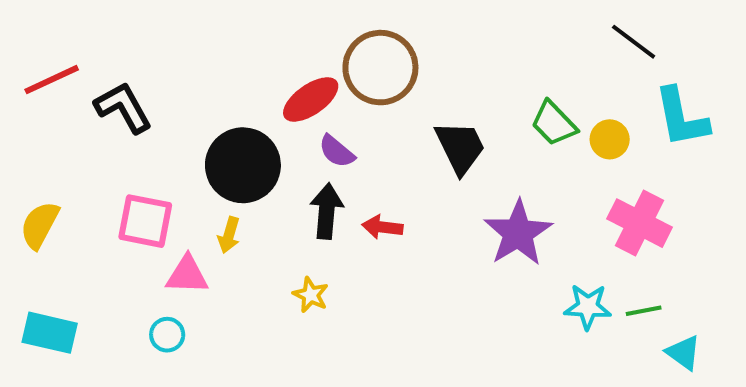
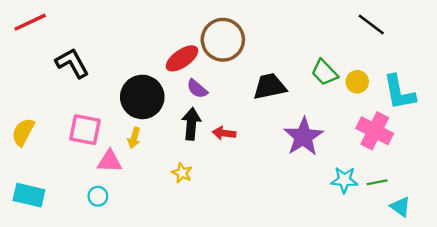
red line: (52, 80) -> (30, 22), moved
cyan L-shape: (681, 117) -> (399, 92), moved
black trapezoid: (460, 147) -> (270, 86), turned -76

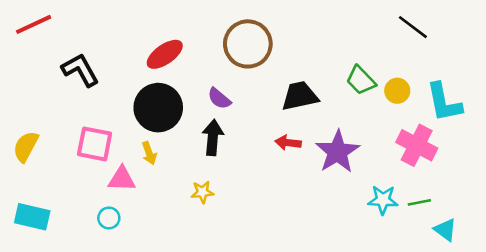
red ellipse: (182, 58) -> (165, 54), moved
red arrow: (224, 133) -> (288, 143), moved
yellow arrow: (134, 138) -> (149, 153), turned -36
yellow star: (182, 173) -> (202, 192), turned -30

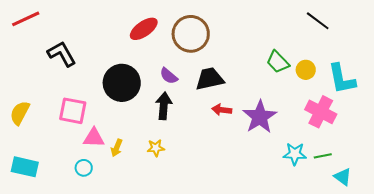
red ellipse: (165, 54) -> (144, 29), moved
black trapezoid: (300, 96) -> (210, 79), moved
yellow arrow: (149, 153) -> (117, 148), moved, turned 42

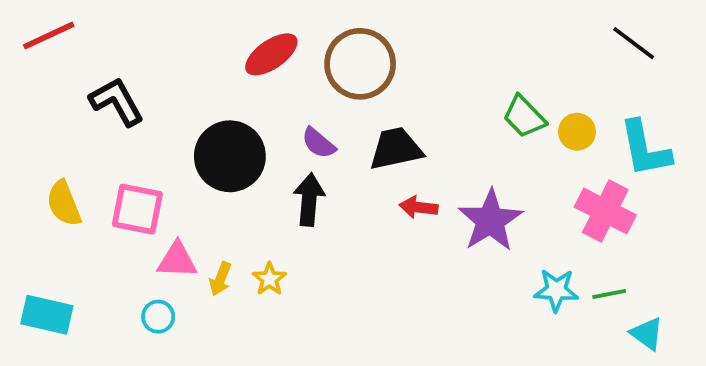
black line: (318, 21) -> (634, 43), moved
yellow semicircle: (20, 113) -> (64, 203), moved, turned -50
yellow star: (156, 148) -> (269, 279), moved, turned -30

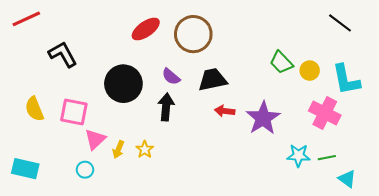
pink triangle: (177, 260) -> (95, 139), turned -45

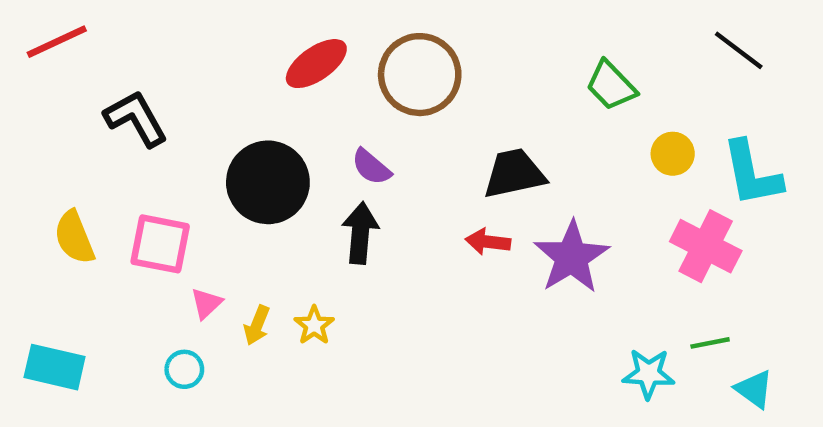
green trapezoid: (281, 62) -> (611, 86), moved
black trapezoid: (213, 80) -> (514, 174), moved
pink triangle: (95, 139) -> (206, 303), size x0.7
cyan star: (299, 156) -> (648, 374), moved

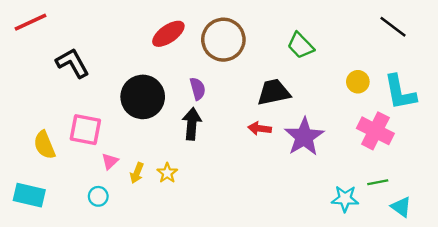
green trapezoid: (611, 86) -> (301, 45), moved
purple semicircle: (371, 167) -> (198, 89), turned -145
yellow semicircle: (74, 237) -> (44, 145), moved

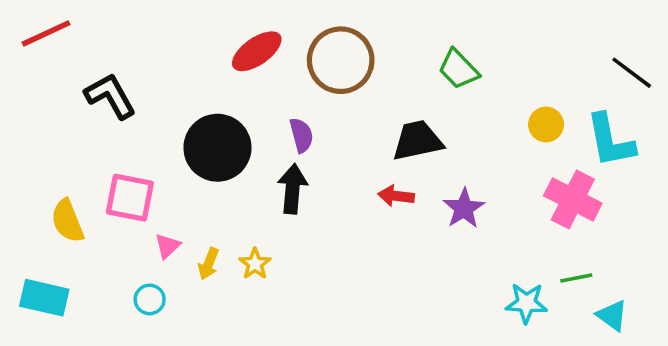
black line: (393, 27) -> (632, 73), moved
purple star: (304, 137) -> (464, 208), size x0.7

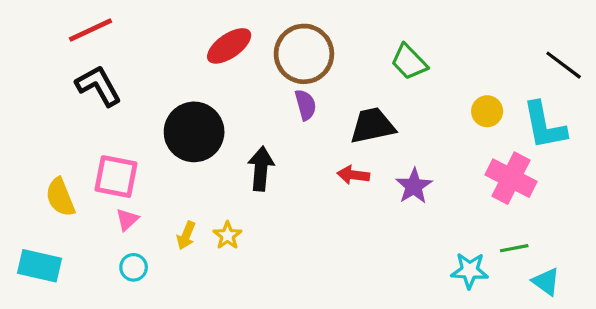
red line: (46, 33) -> (91, 30), moved
purple semicircle: (301, 135) -> (306, 105), moved
pink triangle: (167, 246) -> (127, 220), moved

